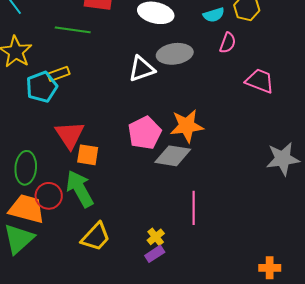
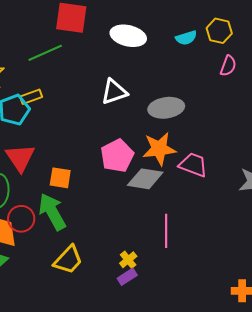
green line: (73, 30) -> (45, 53), turned -32
pink semicircle: (228, 43) -> (228, 66), moved
gray ellipse: (175, 54) -> (166, 108), moved
pink trapezoid: (260, 81) -> (193, 165), moved
red triangle: (70, 135) -> (20, 158), moved

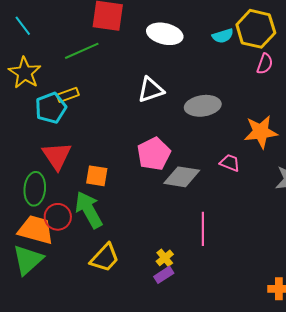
yellow hexagon: (219, 31) -> (256, 29), size x1.5
orange star: (159, 149) -> (261, 132), moved
pink trapezoid: (193, 165) -> (230, 163), size x0.7

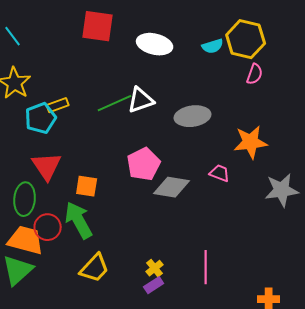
green line: (82, 51) -> (115, 103), moved
pink line: (203, 229) -> (206, 267), moved

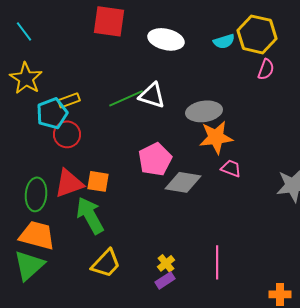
white triangle: (141, 100) -> (152, 95), turned 36
orange star: (251, 142) -> (216, 137), moved
red triangle: (47, 166) -> (69, 183), moved, turned 44
red circle: (48, 227) -> (67, 134), moved

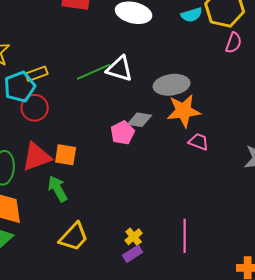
pink pentagon: (155, 159) -> (123, 133), size x0.7
gray diamond: (183, 182) -> (140, 120), moved, size x0.7
green arrow: (90, 215) -> (58, 189), size x0.7

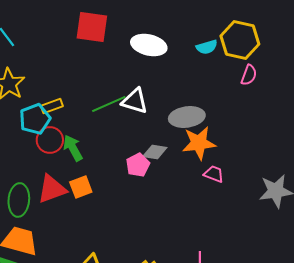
orange square: (66, 155) -> (81, 187), turned -30
green arrow: (58, 189) -> (73, 148), moved

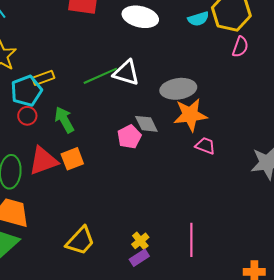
red circle: (50, 140) -> (27, 116), moved, size x0.7
gray diamond: (155, 152) -> (146, 124), turned 55

